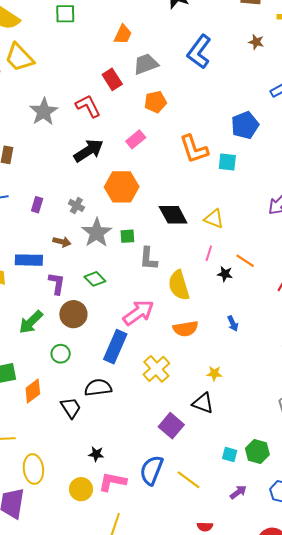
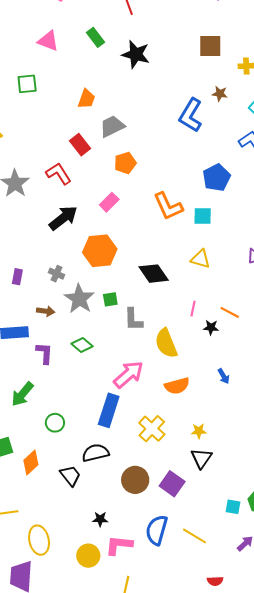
blue L-shape: (199, 52) -> (191, 115), moved
yellow triangle: (214, 219) -> (200, 259), moved
brown circle: (73, 314) -> (135, 480), moved
yellow star: (214, 373) -> (199, 431), moved
black triangle: (203, 403) -> (201, 458), turned 50

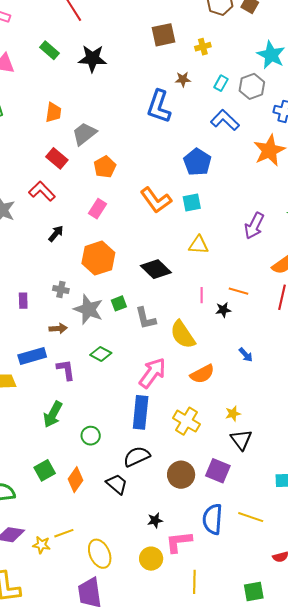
black arrow: (63, 218) -> (56, 234), size x0.6

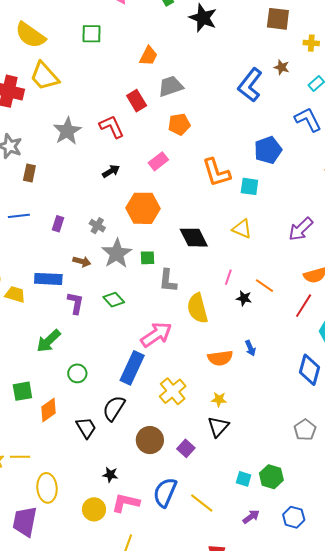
orange semicircle: (202, 374) -> (220, 358), moved
black semicircle: (137, 457) -> (114, 408), turned -52
purple square: (218, 471) -> (186, 448), size x0.7

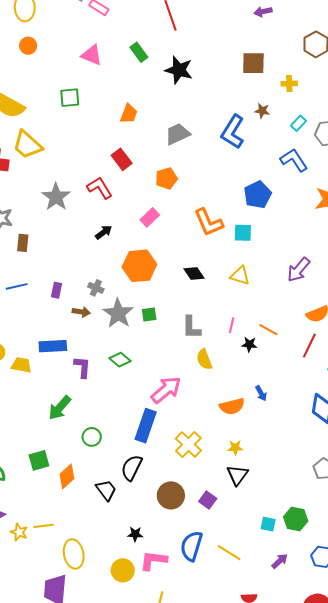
gray trapezoid: (171, 86) -> (177, 134), moved
black diamond: (194, 238) -> (194, 274), moved, size x0.7
brown arrow: (82, 262) -> (81, 312), moved
gray L-shape: (168, 281) -> (191, 327), moved
yellow semicircle: (197, 308) -> (204, 359), size x0.7

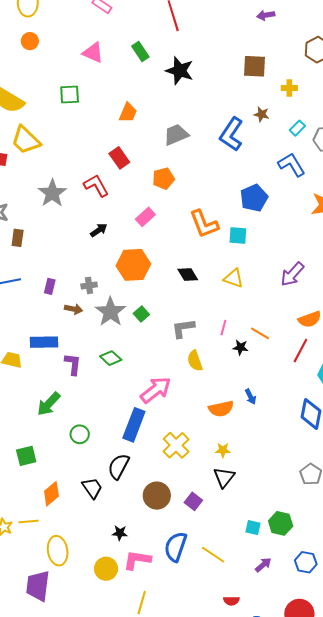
gray cross: (96, 288) -> (89, 285), turned -35
green square: (149, 315) -> (141, 314), turned -35
gray L-shape: (191, 327) -> (183, 328), turned 80
orange diamond: (67, 476) -> (51, 494), moved

